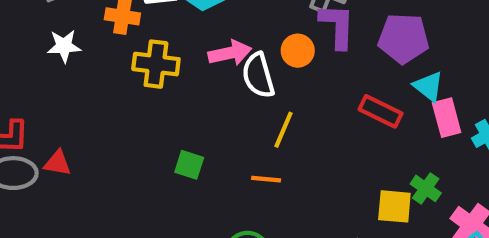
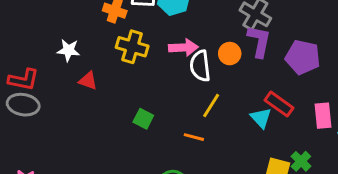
white star: (64, 46) -> (68, 50), moved
cyan triangle: (428, 86) -> (261, 118), moved
red triangle: (57, 163) -> (88, 81), moved

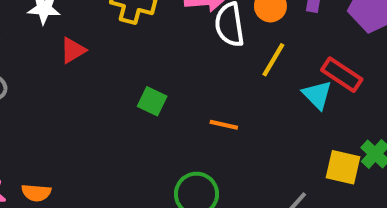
red triangle: (88, 81) -> (73, 50), turned -48
yellow line: (211, 106) -> (273, 60), moved

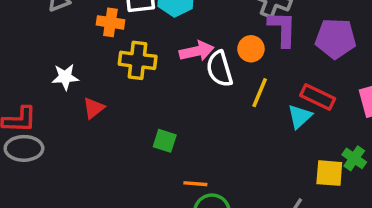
cyan triangle: (317, 95) -> (300, 116), turned 40
orange line: (224, 125) -> (195, 184), moved

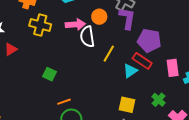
purple pentagon: (336, 38) -> (149, 41), moved
orange circle: (251, 49) -> (99, 17), moved
yellow square: (329, 173) -> (127, 105), moved
orange line: (195, 184) -> (64, 102), turned -32

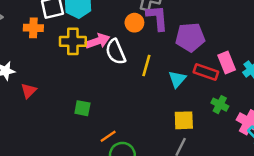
orange circle: (99, 17) -> (134, 23), moved
yellow cross: (40, 25) -> (73, 41), moved
red rectangle: (142, 61) -> (206, 72), moved

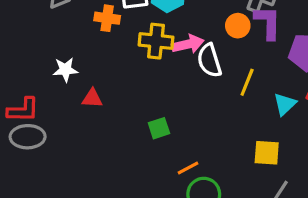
red triangle: (29, 91) -> (92, 98), turned 42
green square: (82, 108) -> (159, 128), turned -35
yellow square: (184, 120) -> (267, 153), moved

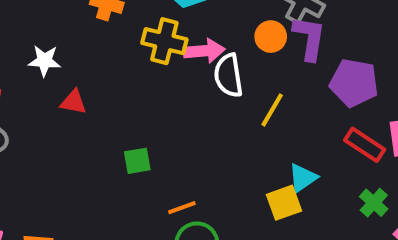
cyan triangle: (285, 104) -> (303, 178), moved
green square: (159, 128) -> (137, 161), moved
yellow square: (267, 153) -> (284, 203), turned -32

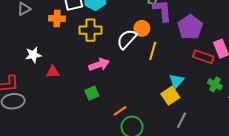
orange circle: (271, 37) -> (142, 28), moved
pink arrow: (204, 51) -> (99, 65), moved
white semicircle: (228, 75) -> (127, 39), turned 65
purple pentagon: (354, 83) -> (190, 27), turned -30

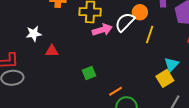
pink arrow: (99, 65) -> (102, 30), moved

